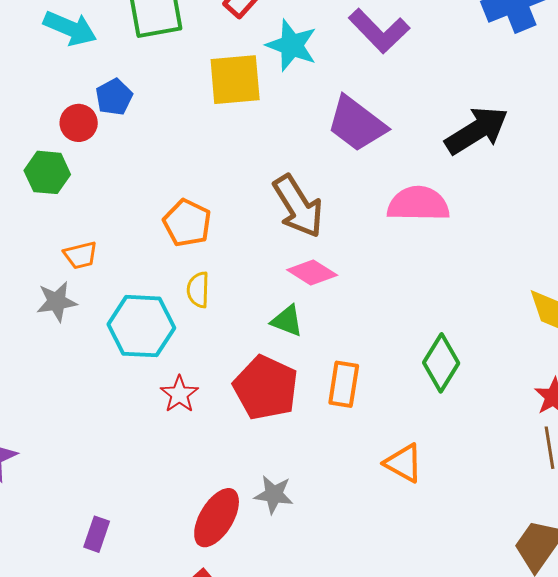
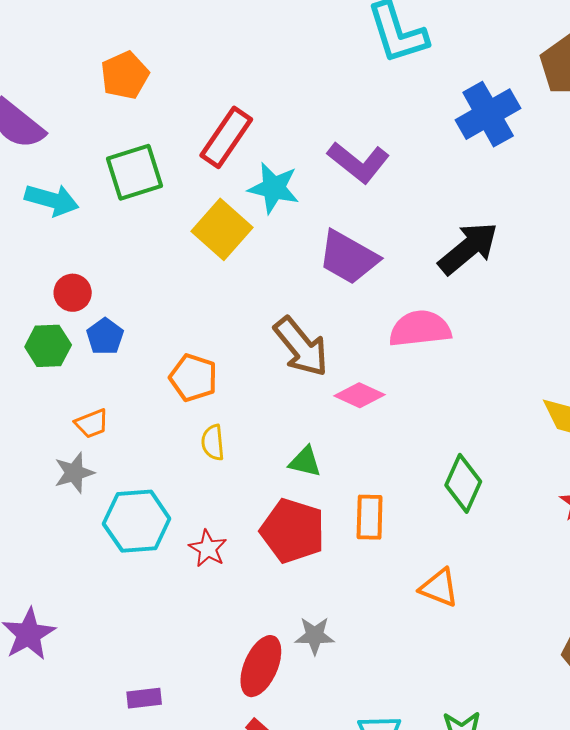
yellow square: (235, 80) -> (222, 229), turned -36
blue pentagon: (114, 97) -> (105, 336), moved
pink diamond: (312, 272) -> (359, 395), moved
cyan hexagon: (141, 326) -> (137, 521), moved
purple rectangle: (97, 534) -> (144, 698), turned 72

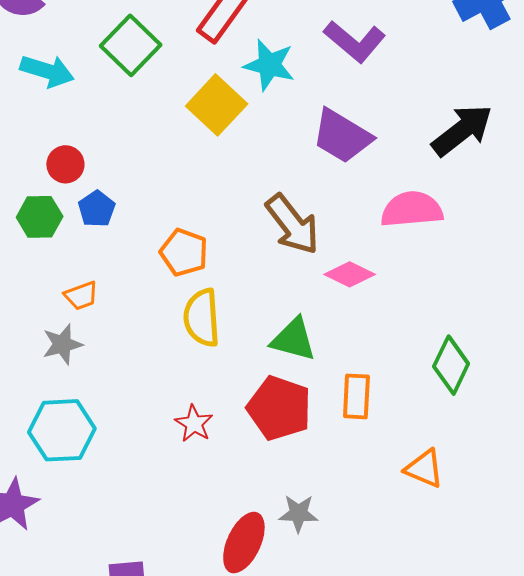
green square: (135, 172) -> (131, 45), turned -30
yellow semicircle: (213, 443) -> (202, 318), size x1.6
green triangle: (305, 462) -> (293, 339), size x1.4
cyan hexagon: (137, 521) -> (62, 430), moved

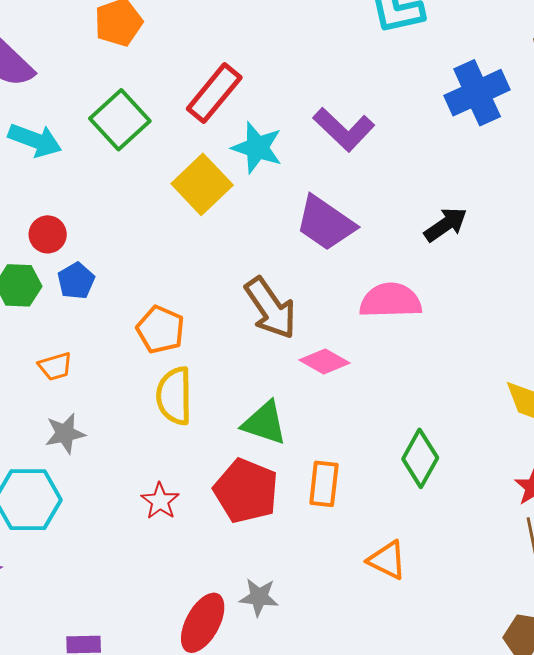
black arrow: (462, 130) -> (446, 225), size x0.7
gray star: (62, 344) -> (65, 433), moved

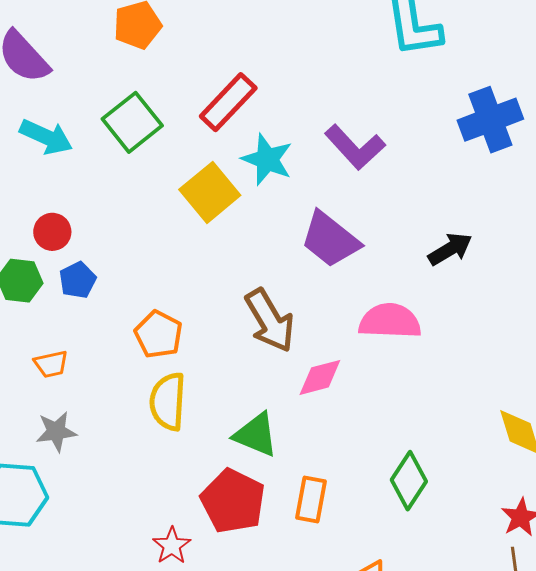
pink diamond: (325, 362) -> (320, 377), turned -48
red star: (160, 501) -> (172, 546), moved

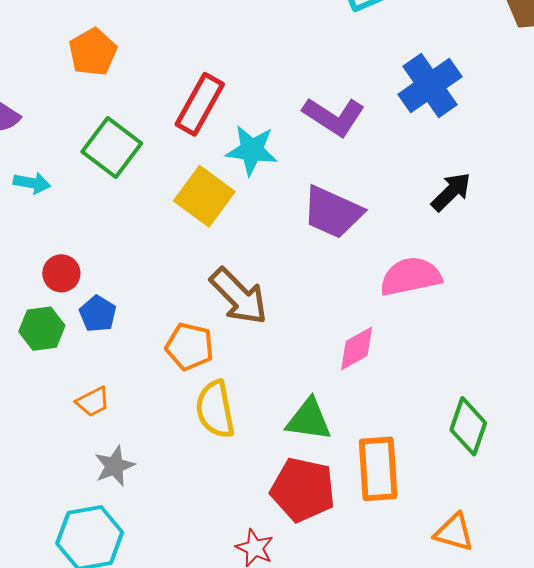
blue cross: (490, 120) -> (430, 85), moved
cyan arrow: (46, 137) -> (32, 183), size x0.7
brown arrow: (270, 321) -> (239, 296), moved
orange rectangle: (311, 499) -> (378, 469), size x1.4

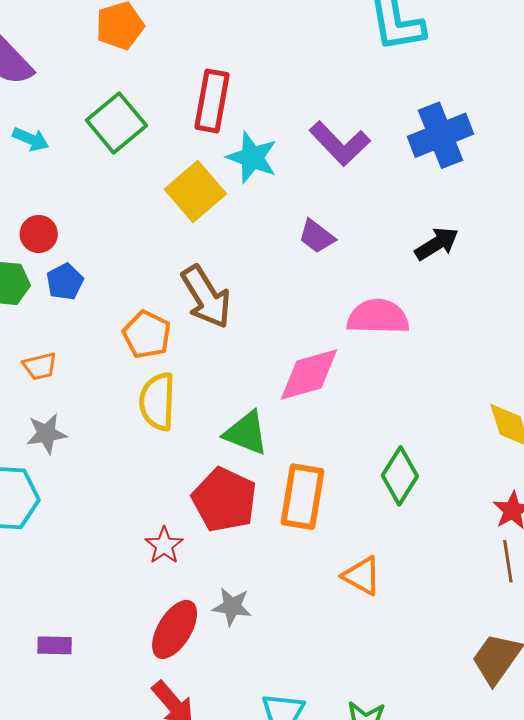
red rectangle: (200, 104) -> (212, 101), turned -32
purple trapezoid: (333, 212) -> (317, 236), size x0.6
pink diamond: (357, 348) -> (309, 374), size x1.4

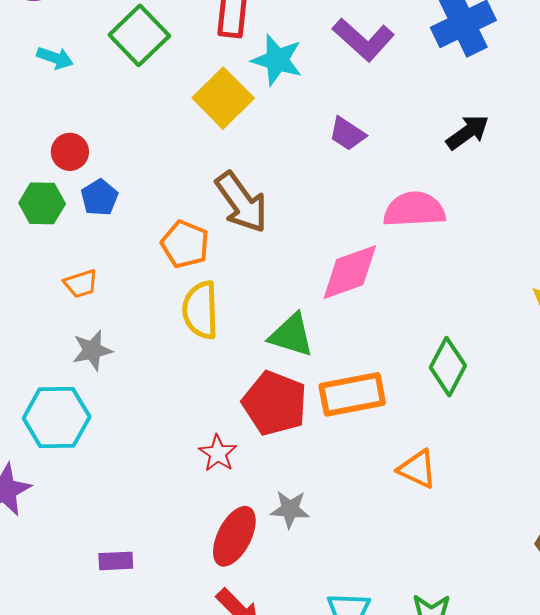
orange rectangle: (302, 497) -> (352, 394), turned 74

